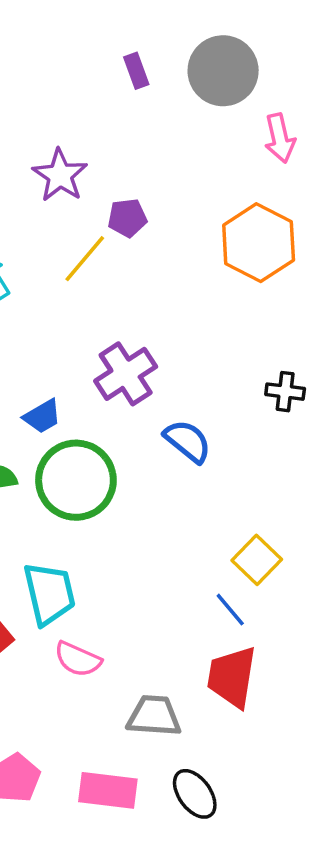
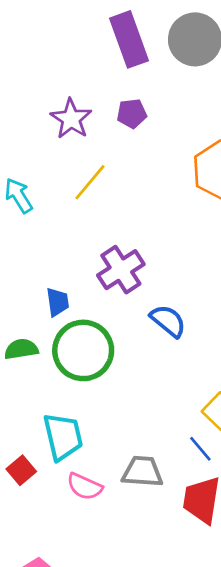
purple rectangle: (136, 71) -> (129, 39), size x2.0
purple pentagon: (127, 218) -> (132, 113), moved
blue trapezoid: (42, 416) -> (58, 302), turned -68
gray trapezoid: (154, 716) -> (142, 472), moved

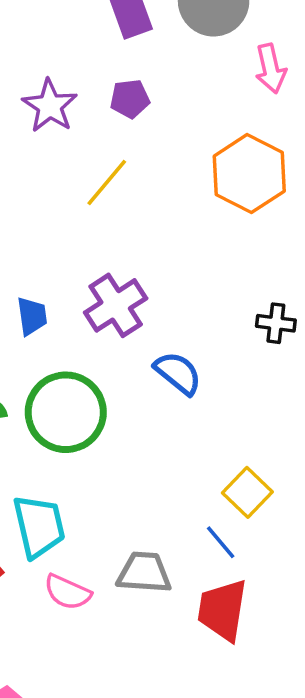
yellow line: (90, 182) -> (107, 182), moved
blue trapezoid: (58, 302) -> (32, 316), moved

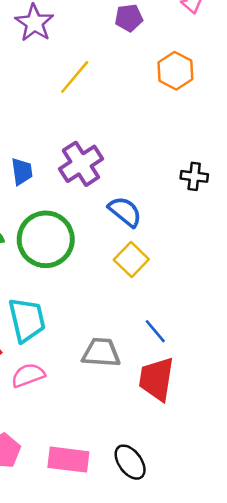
purple pentagon: (130, 99) -> (129, 18), moved
orange hexagon: (249, 174) -> (175, 71), size x0.7
yellow square: (247, 492) -> (131, 259), moved
pink semicircle: (68, 592) -> (28, 375), moved, turned 136

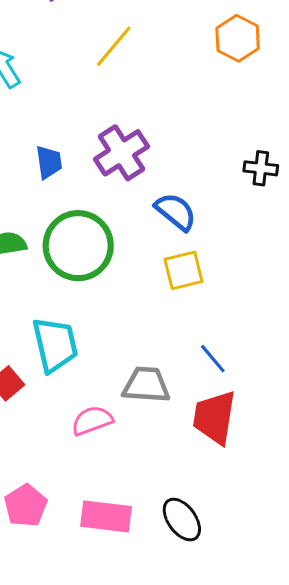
yellow square: (131, 259) -> (183, 270), turned 32
pink semicircle: (28, 375) -> (92, 420), moved

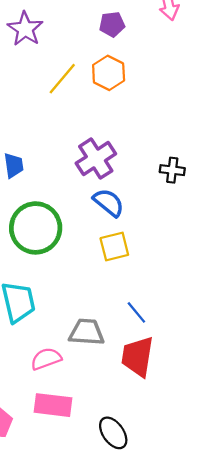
orange hexagon: (238, 38) -> (109, 73), moved
purple cross: (122, 153) -> (96, 159), moved
pink rectangle: (106, 516) -> (53, 405), moved

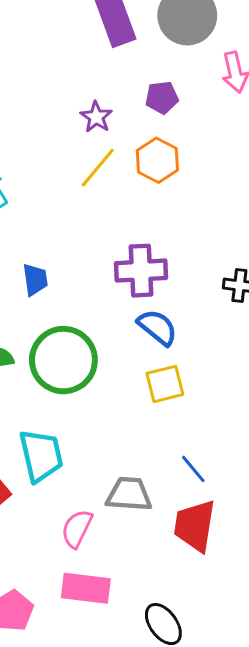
purple star: (25, 29) -> (96, 117), moved, size x0.7
purple cross: (96, 159) -> (141, 271), turned 30
pink semicircle: (46, 359) -> (77, 529), turned -44

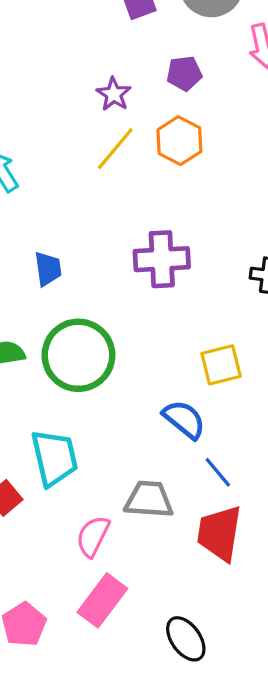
blue semicircle: (157, 327) -> (184, 419), moved
yellow square: (165, 384) -> (221, 365), moved
pink rectangle: (86, 588) -> (102, 600), turned -60

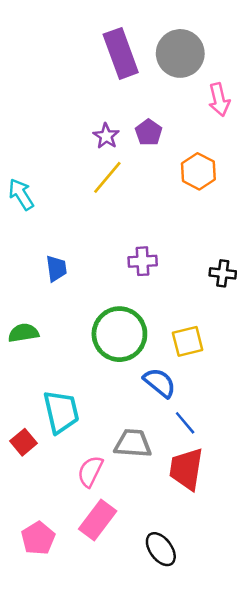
purple pentagon: (184, 73) -> (149, 132), moved, turned -30
orange hexagon: (179, 141) -> (198, 171), moved
purple cross: (162, 259) -> (143, 261), size x0.7
green circle: (78, 355) -> (119, 334), moved

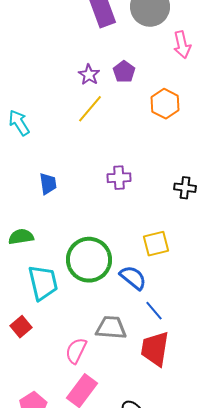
green circle: (119, 334) -> (89, 260), moved
cyan trapezoid: (61, 412) -> (43, 283), moved

